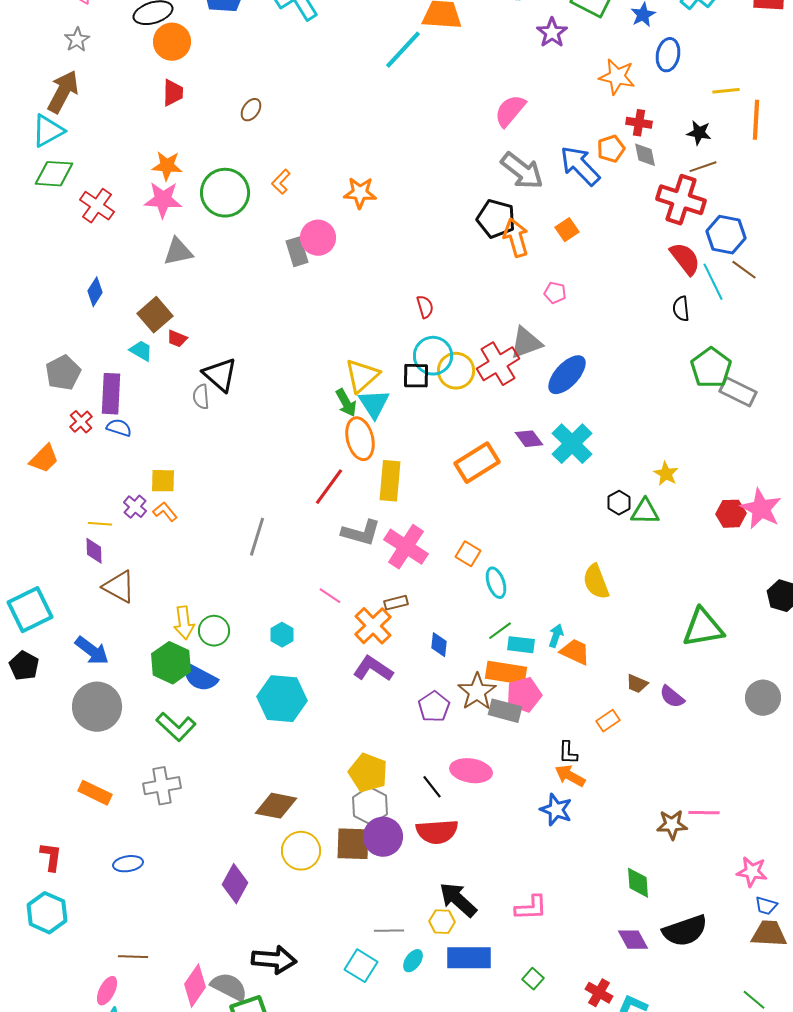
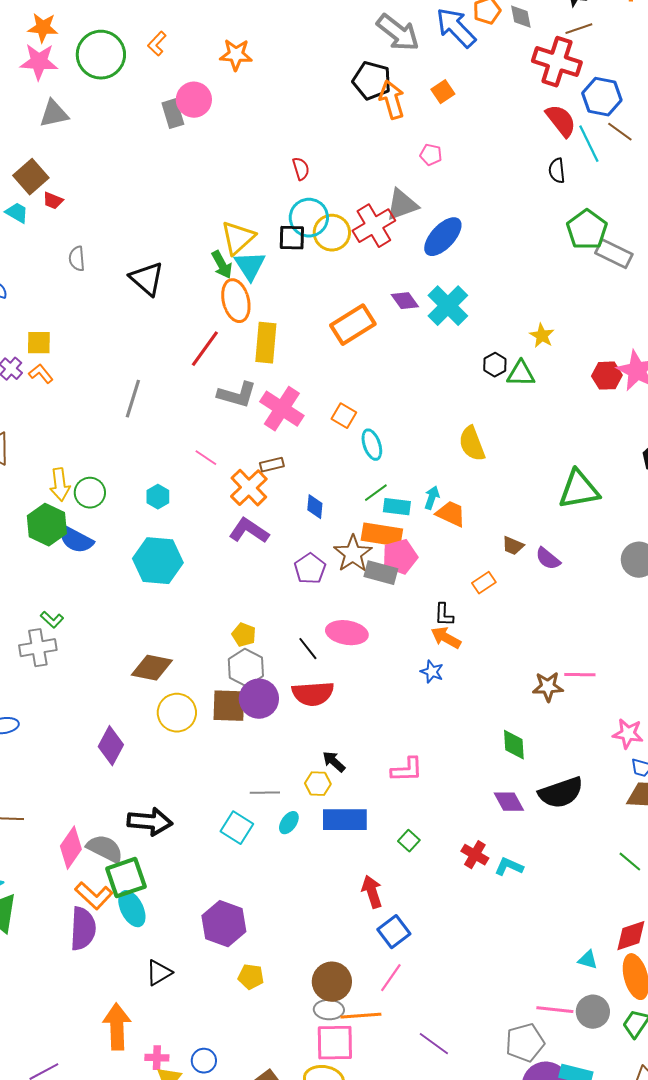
black triangle: (220, 375) -> (147, 279), moved
green L-shape: (176, 727) -> (52, 620), moved, size x0.6
yellow pentagon: (368, 773) -> (244, 635), size x0.6
blue star: (556, 810) -> (432, 672), size x0.7
black arrow: (458, 900) -> (334, 762), size x0.6

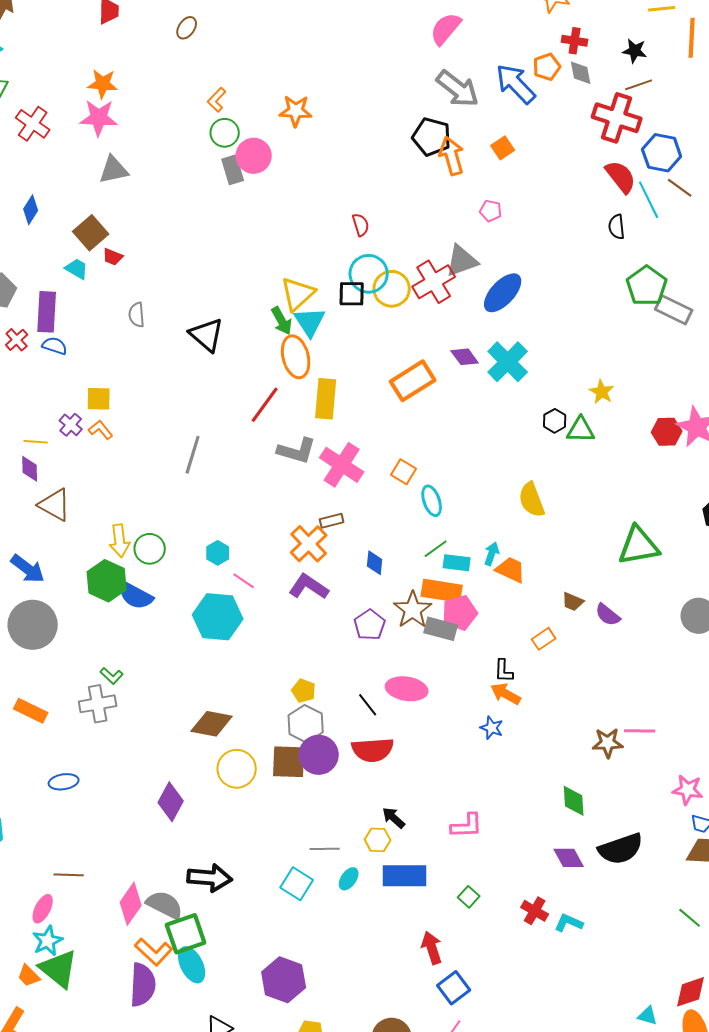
green circle: (101, 55) -> (225, 133), moved, size x0.6
pink line: (206, 458) -> (244, 581), moved

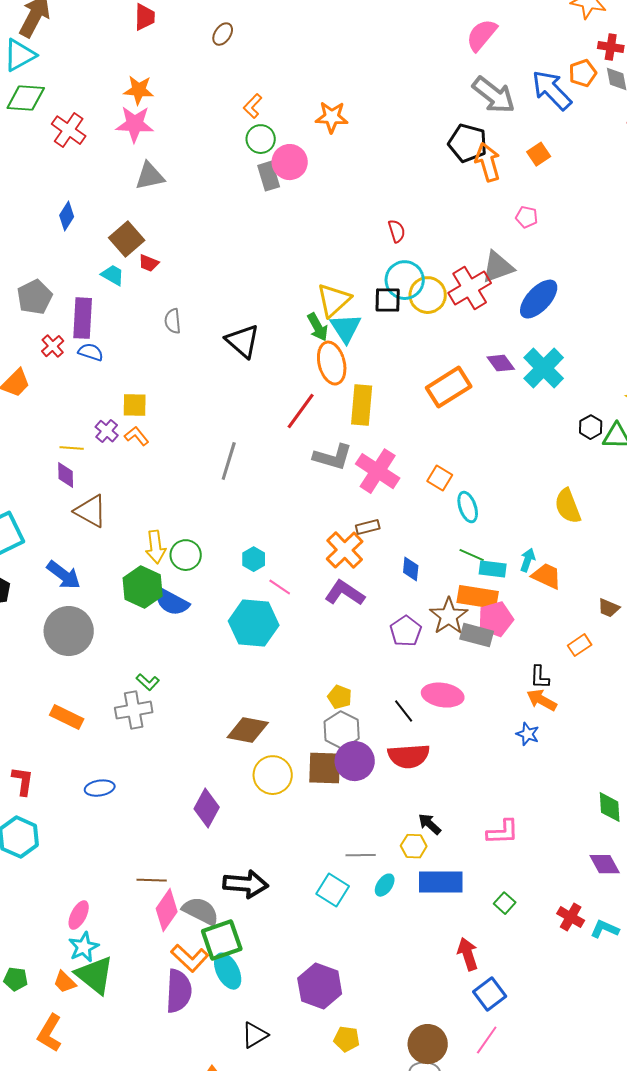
green line: (436, 549) -> (472, 555), turned 60
brown line: (69, 875) -> (152, 880), moved

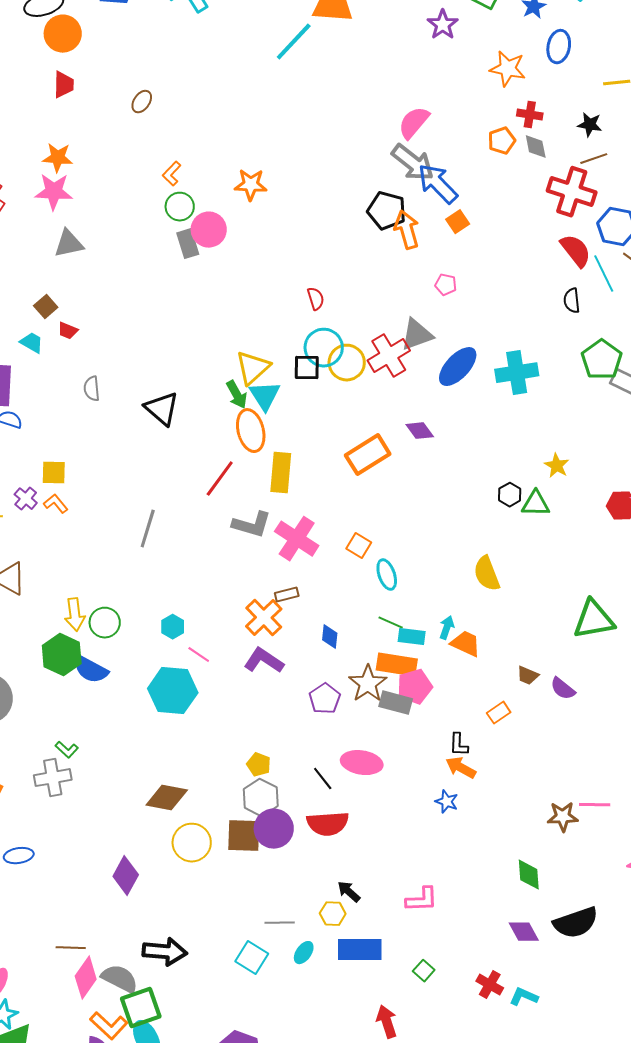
pink semicircle: (482, 35) -> (414, 123), moved
blue arrow: (552, 90) -> (438, 184), moved
brown square: (127, 239) -> (46, 307), size x0.7
cyan cross: (544, 368) -> (517, 373), moved, turned 36

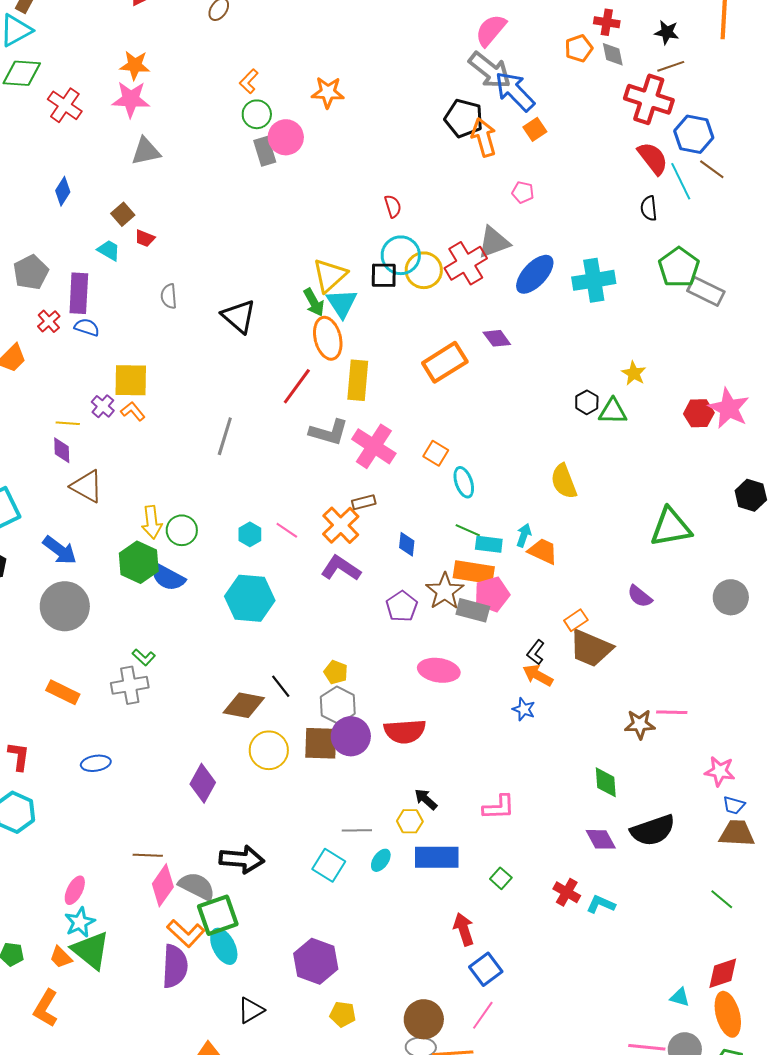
yellow square: (54, 473) -> (131, 380), size x1.4
pink line: (199, 655) -> (287, 530), moved
brown trapezoid: (528, 676) -> (591, 648), moved, size x2.0
black L-shape: (459, 745) -> (536, 652), turned 35
black line: (323, 779) -> (281, 686), moved

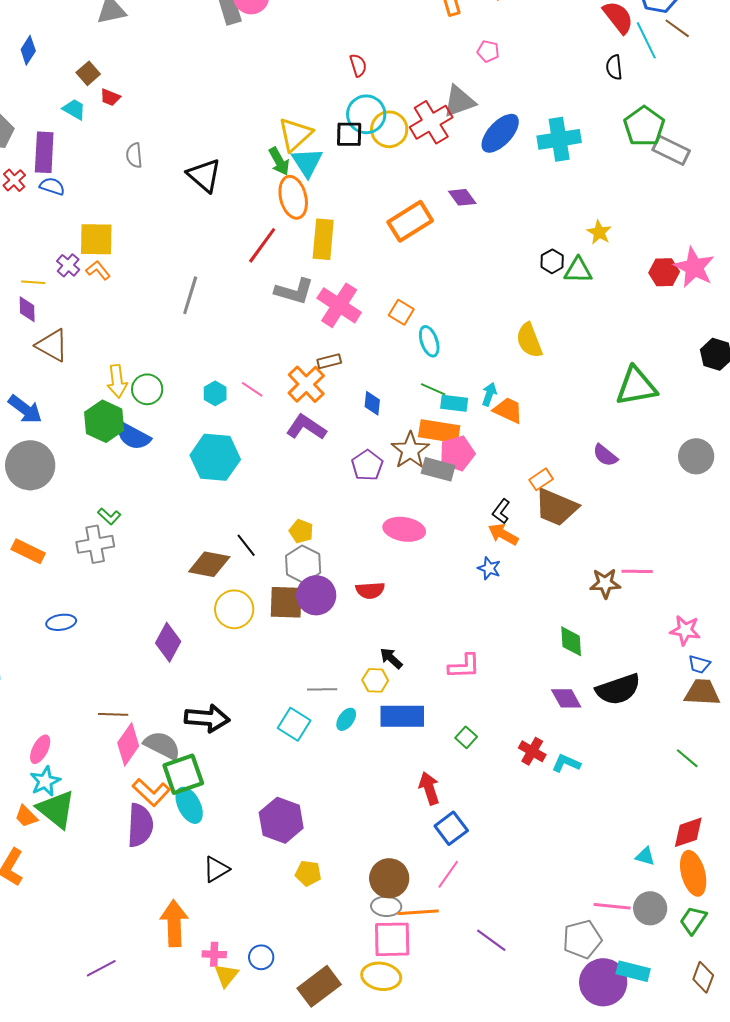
red semicircle: (405, 731) -> (370, 590), size x0.7

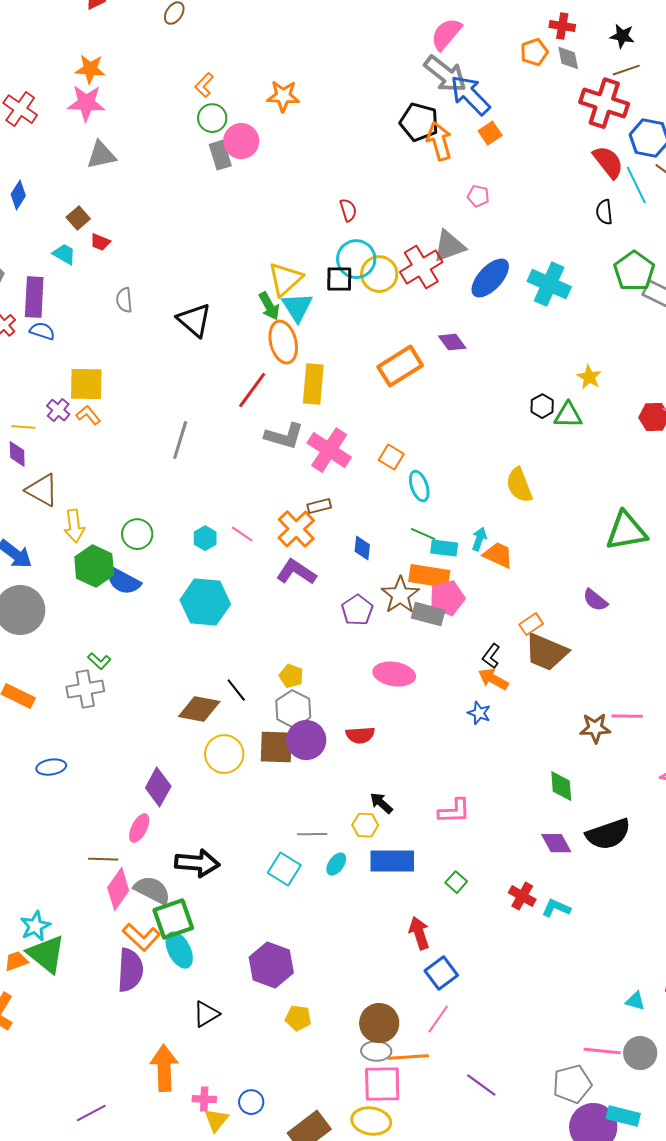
cyan cross: (559, 139) -> (549, 284), turned 33
yellow arrow: (117, 381) -> (74, 526), moved
pink ellipse: (40, 749) -> (139, 828), moved
orange trapezoid: (26, 816) -> (16, 961), turned 115

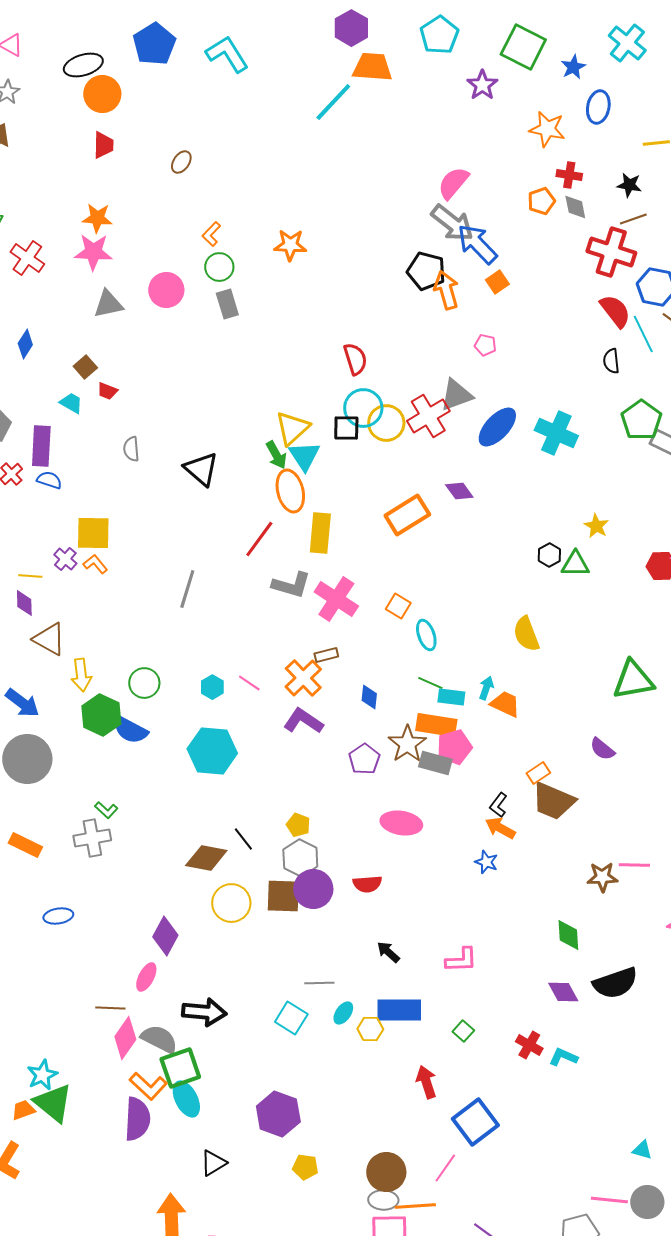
pink circle: (241, 141) -> (166, 290), moved
red semicircle: (348, 210) -> (355, 359), size x1.4
yellow hexagon: (365, 825) -> (370, 1029), moved
blue square: (441, 973) -> (475, 1122), moved, size x1.4

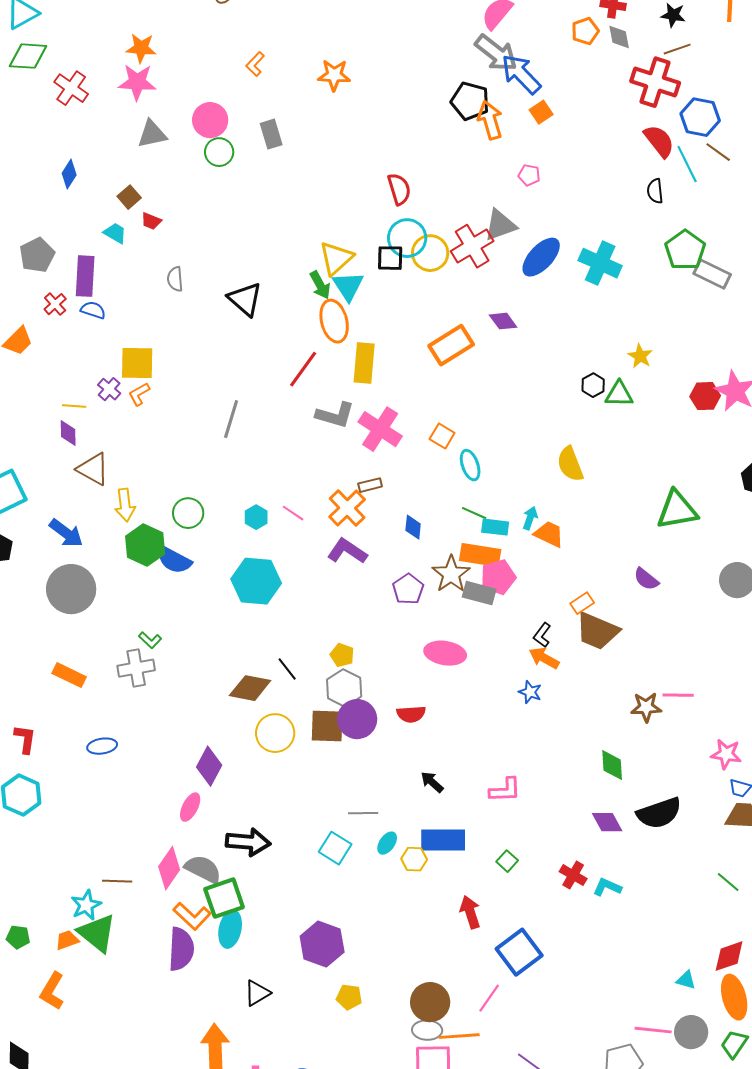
green circle: (219, 267) -> (219, 152), moved
orange L-shape: (95, 564) -> (139, 394), turned -80
brown line: (110, 1008) -> (117, 881), moved
cyan ellipse: (186, 1099) -> (230, 929), turned 39

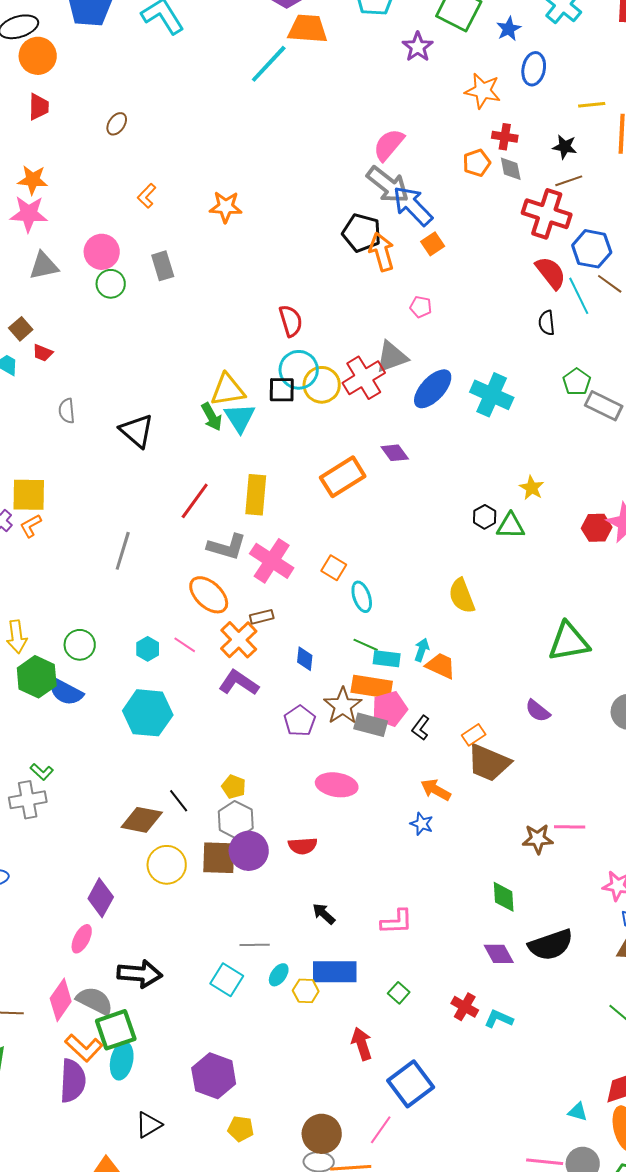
green pentagon: (685, 250) -> (577, 382), size x0.7
yellow triangle: (336, 258) -> (228, 390), turned 33
orange ellipse: (334, 321) -> (209, 595), moved, turned -33
black L-shape: (542, 635) -> (421, 728), moved

